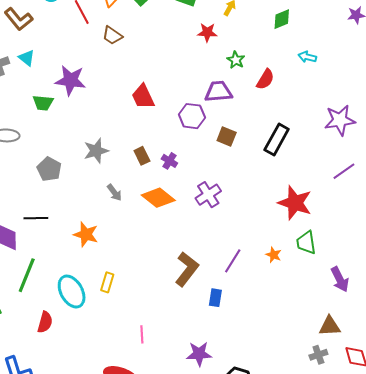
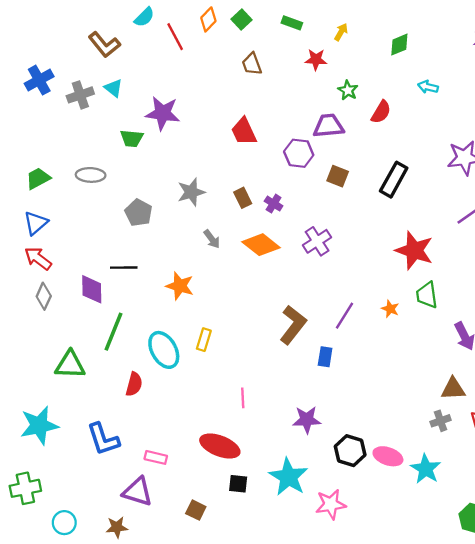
brown trapezoid: (112, 35) -> (252, 64), moved, turned 35

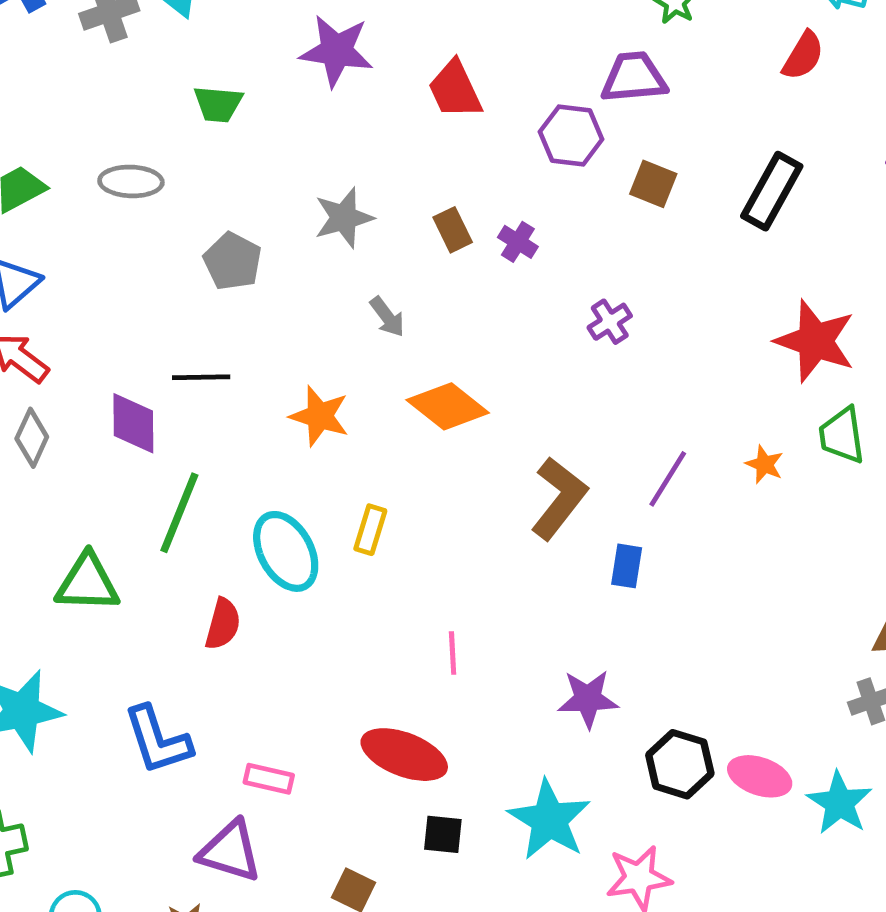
red semicircle: (381, 112) -> (803, 56), moved
purple star: (163, 113) -> (336, 51), moved
purple cross: (317, 241) -> (610, 322), size x0.7
orange diamond: (261, 245) -> (448, 406), moved

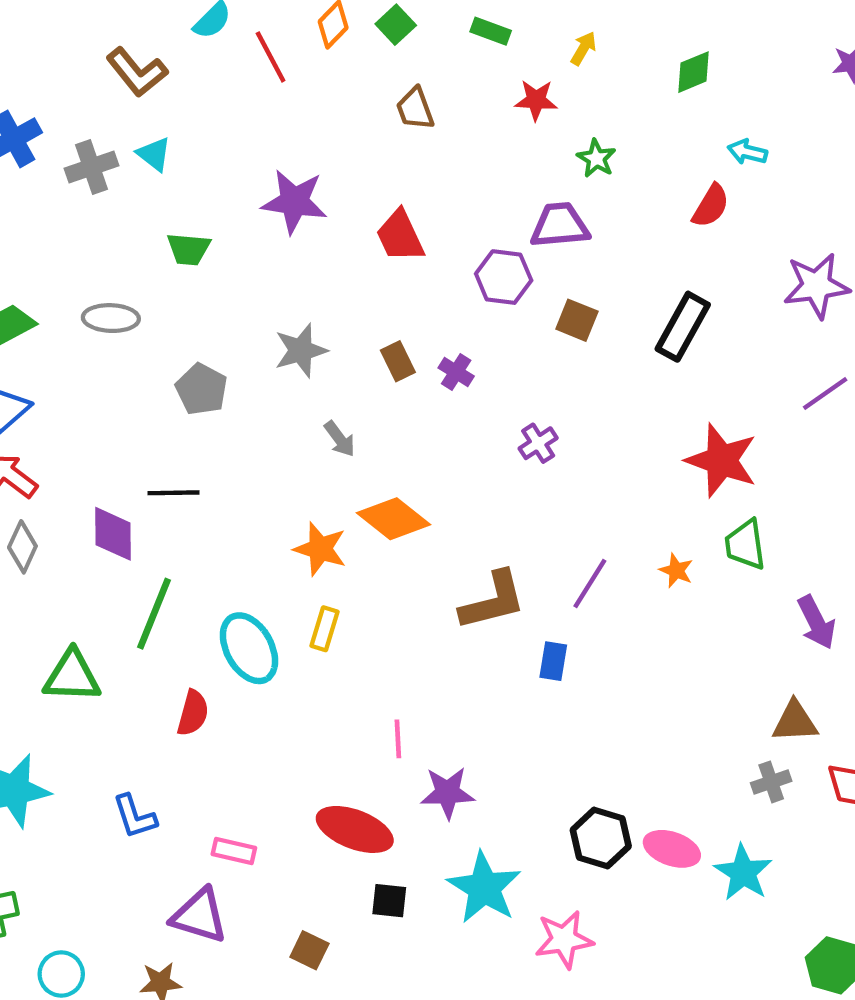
orange star: (320, 416) -> (320, 549), moved
brown L-shape: (559, 498) -> (493, 601), turned 38
purple star: (588, 699) -> (448, 793), moved
blue L-shape: (158, 740) -> (135, 816), size x0.7

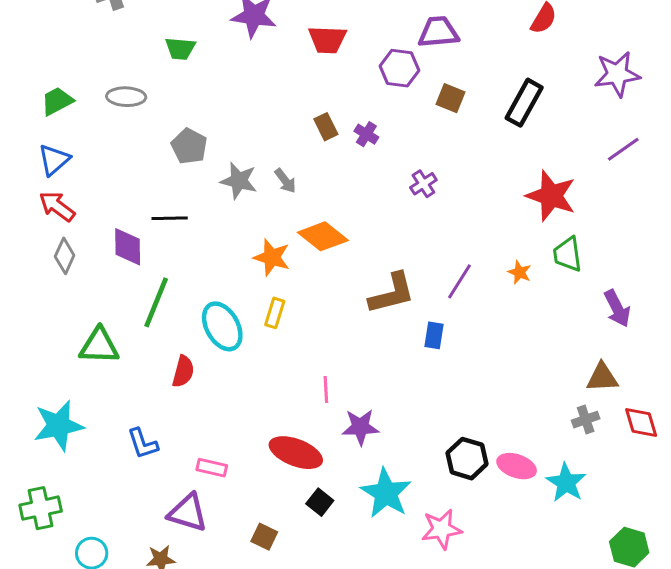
red trapezoid: (400, 236) -> (327, 40), turned -63
gray star: (301, 350) -> (239, 181), moved, turned 30
black square: (389, 901) -> (320, 502), turned 32

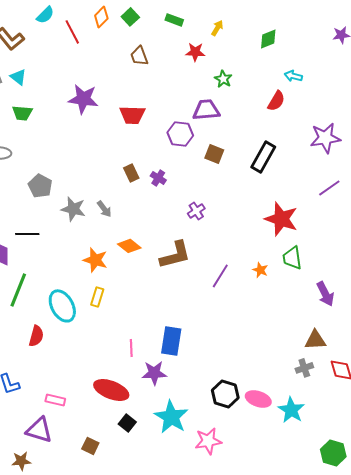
green trapezoid: (180, 49) -> (22, 113), moved
orange diamond: (323, 236) -> (129, 246), size x0.7
brown L-shape: (392, 293) -> (175, 255), moved
blue rectangle: (434, 335) -> (171, 341), moved, size x1.6

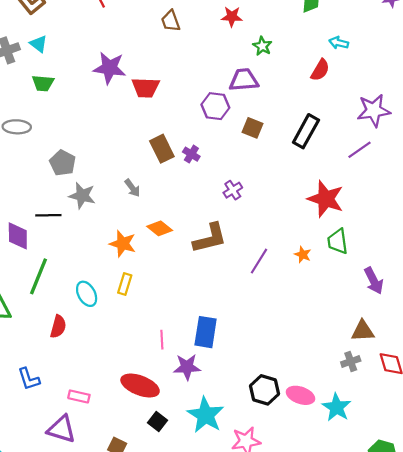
red trapezoid: (132, 115) -> (146, 88), moved
brown rectangle: (131, 173) -> (162, 149), size x1.4
purple line: (329, 188) -> (359, 150), moved
gray star: (73, 209) -> (82, 196), moved
cyan ellipse: (62, 306) -> (87, 294), size x0.7

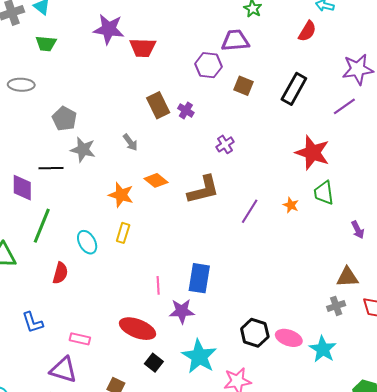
purple arrow: (374, 281) -> (358, 230), size x0.7

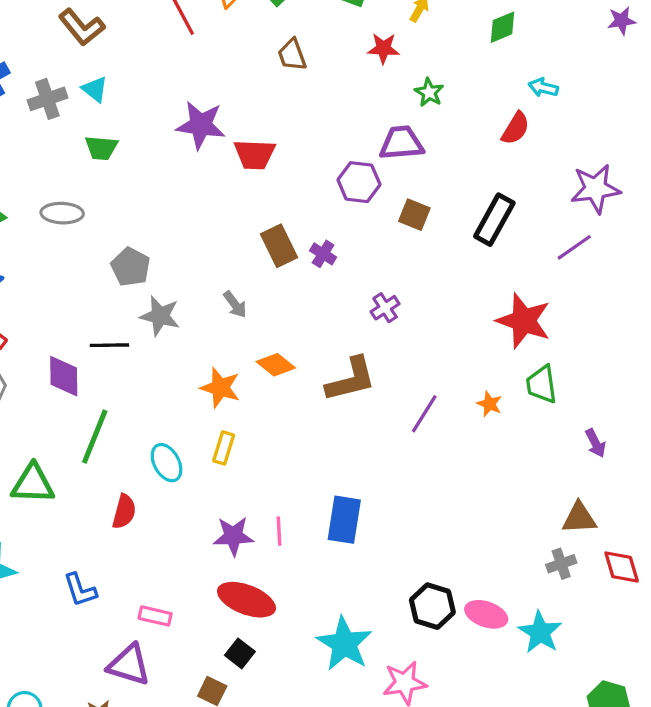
purple star: (182, 311) -> (233, 536), moved
black square: (154, 363) -> (240, 653), moved

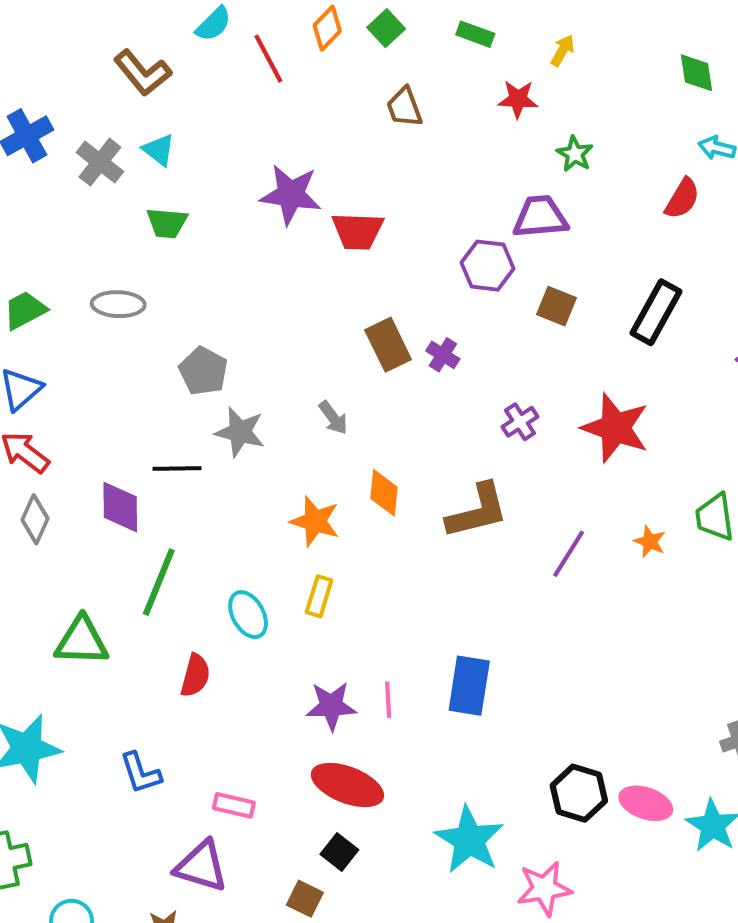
green diamond: (502, 27) -> (697, 73), moved, turned -76
gray cross: (47, 99) -> (100, 162), turned -33
red star: (524, 321) -> (615, 428), moved
orange diamond: (276, 365) -> (384, 493), turned 57

